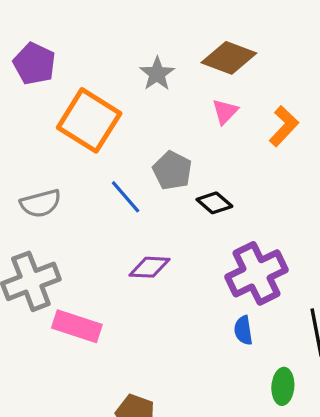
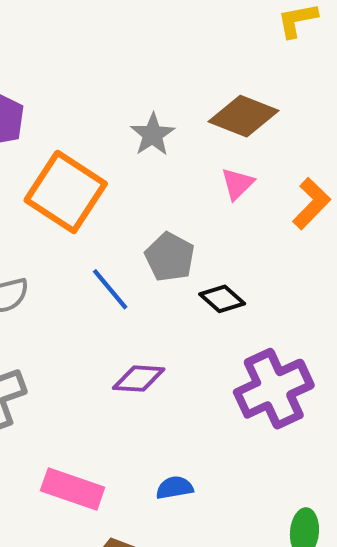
pink rectangle: (77, 326) -> (73, 489), moved
blue semicircle: (243, 330) -> (175, 488), moved, turned 88

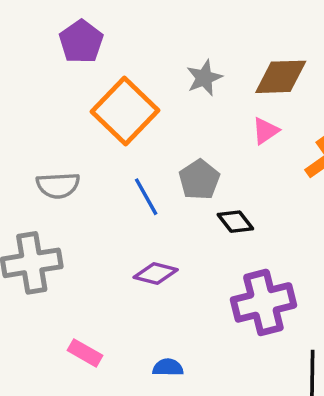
brown diamond: (244, 116) -> (281, 77), turned -34
pink rectangle: (73, 489) -> (85, 353), size x0.7

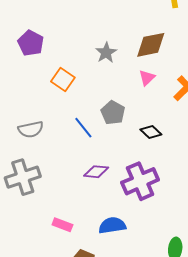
orange square: (125, 111) -> (63, 80), size x0.6
black diamond: (235, 222) -> (151, 132), moved
purple cross: (263, 302) -> (140, 181), moved
blue semicircle: (168, 367) -> (112, 225), size x1.5

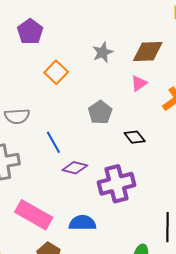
blue line: (83, 128) -> (53, 142), moved
pink rectangle: (62, 225) -> (34, 215), size x1.8

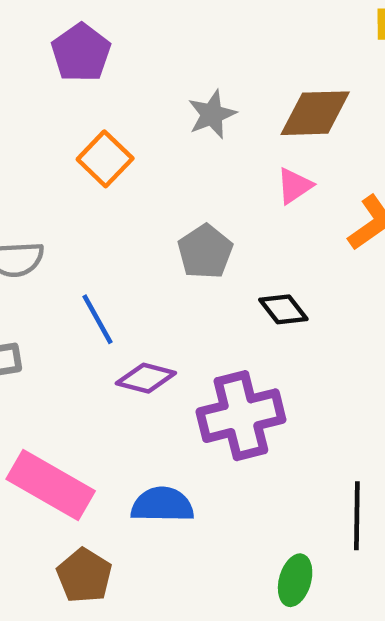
purple pentagon: (30, 32) -> (81, 53), moved

